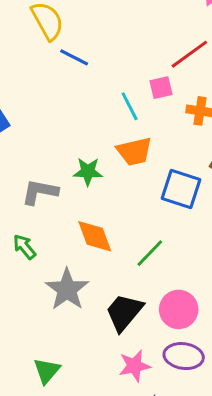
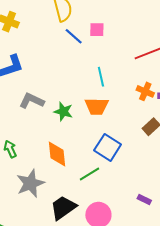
pink square: (161, 88) -> (97, 30), moved
blue square: (181, 189) -> (108, 147), moved
gray L-shape: (40, 192) -> (32, 101), moved

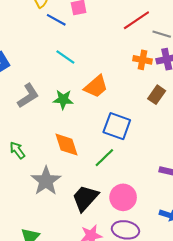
cyan line: (101, 77) -> (65, 57), moved, turned -30
gray L-shape: (32, 101) -> (28, 96), turned 135
orange trapezoid: (97, 106) -> (96, 86), turned -30

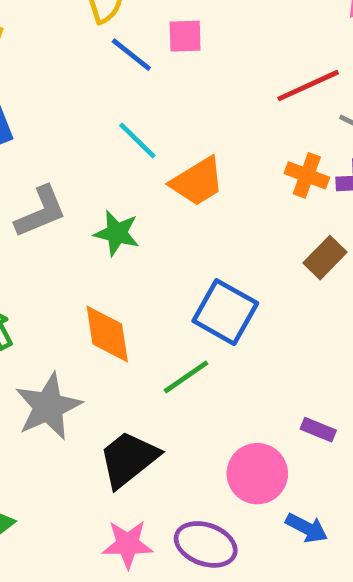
orange trapezoid: (96, 86) -> (197, 182), moved
pink circle: (123, 197) -> (257, 474), moved

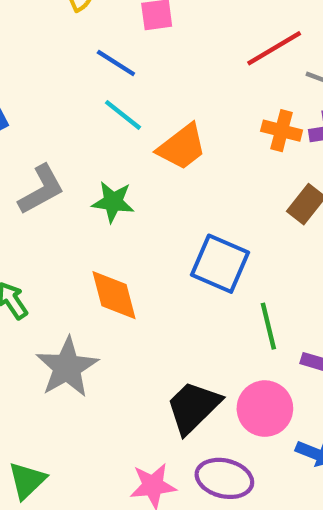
blue line: (131, 55) -> (116, 63), moved
green line: (186, 377) -> (268, 326), moved, turned -63
black trapezoid: (129, 459) -> (193, 407), moved

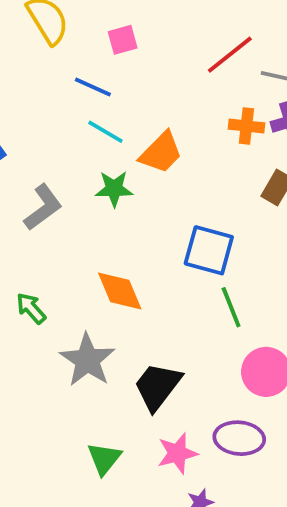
green star: (113, 202) -> (114, 189), moved
green line: (268, 326) -> (231, 307), moved
black trapezoid: (193, 407) -> (158, 386), moved
green triangle: (27, 480) -> (104, 459), moved

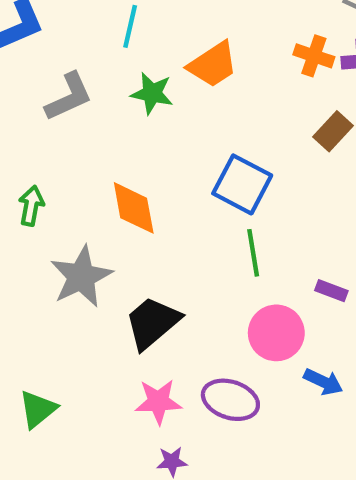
cyan line: (105, 132) -> (130, 26), moved, turned 60
green arrow: (31, 308) -> (31, 206), turned 40
green triangle: (104, 459) -> (38, 409), moved

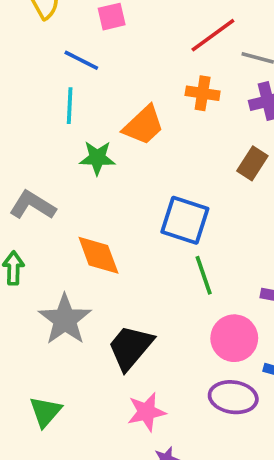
orange cross: (314, 56) -> (203, 93), moved
gray L-shape: (69, 97) -> (32, 205), moved, turned -114
purple ellipse: (230, 400) -> (233, 397), moved
green triangle: (38, 409) -> (45, 412), moved

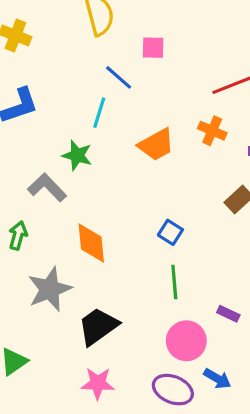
green star: (97, 158) -> (77, 155), moved
blue square: (185, 220) -> (170, 232), size x0.6

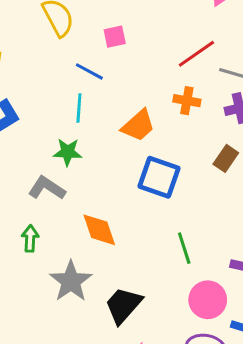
blue square: (170, 232) -> (159, 177), moved, size x1.8

